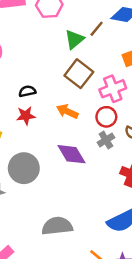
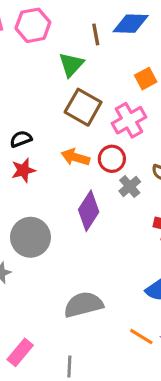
brown line: (97, 29) -> (96, 34), moved, turned -42
red circle: (106, 117) -> (112, 159), moved
purple diamond: (72, 154) -> (89, 211), turned 72

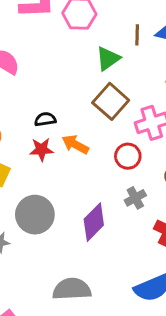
orange arrow: (75, 157) -> (75, 144), moved
gray cross: (130, 186) -> (135, 198), moved
purple diamond: (89, 211) -> (94, 222), moved

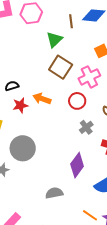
black semicircle: (45, 119) -> (12, 86), moved
purple diamond: (94, 222) -> (77, 165), moved
gray semicircle: (72, 289) -> (54, 193), size x0.7

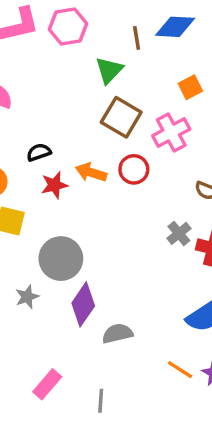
red circle: (77, 101) -> (134, 169), moved
gray cross: (86, 127) -> (179, 233), moved
purple diamond: (77, 165) -> (83, 304), moved

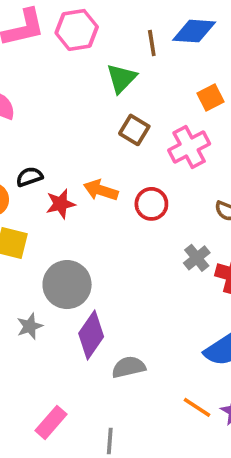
brown square: (121, 117) -> (134, 130), size x0.7
black semicircle: (39, 152) -> (29, 177), moved
red circle: (134, 169) -> (151, 204), moved

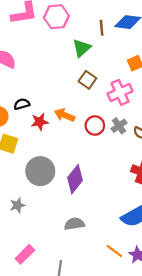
gray cross: (197, 258) -> (119, 126), moved
gray star: (30, 326) -> (17, 205), moved
purple diamond: (91, 335) -> (75, 179), moved

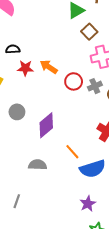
brown square: (87, 80) -> (89, 32), moved
gray circle: (40, 171) -> (17, 112), size x0.6
orange line: (114, 251) -> (72, 152), moved

